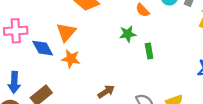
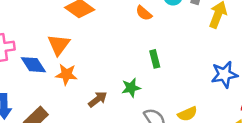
green star: (128, 34) -> (131, 88), moved
brown arrow: (106, 92) -> (98, 99), moved

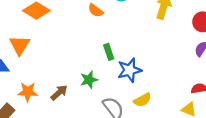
orange star: (66, 74) -> (28, 92), moved
blue star: (224, 75) -> (130, 70), moved

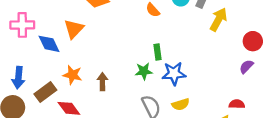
green star: (89, 80) -> (144, 71), moved
brown arrow: (59, 93) -> (102, 82), turned -60

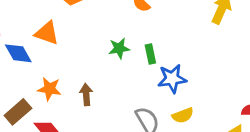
orange triangle: (74, 29) -> (47, 33), turned -50
green star: (144, 71) -> (119, 48), moved

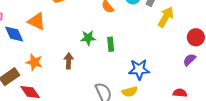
blue star: (172, 79) -> (139, 69), moved
brown arrow: (86, 95) -> (69, 61), moved

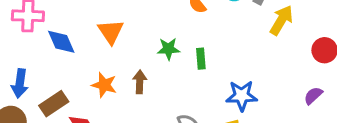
orange triangle: (37, 21) -> (111, 32), moved, turned 30
purple semicircle: (189, 60) -> (313, 96), moved
orange star: (34, 62) -> (104, 85), moved

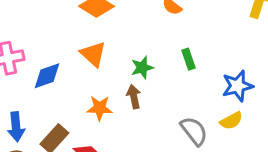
blue diamond: (61, 42) -> (47, 76), turned -72
green star: (168, 49) -> (142, 68), moved

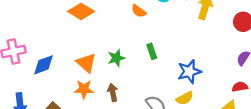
orange triangle: (93, 54) -> (86, 63), moved
brown arrow: (134, 97) -> (113, 92), moved

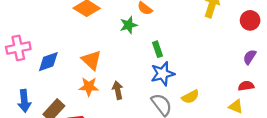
green star: (116, 58) -> (129, 25), moved
blue star: (189, 72) -> (163, 74), moved

